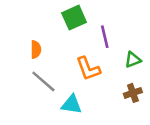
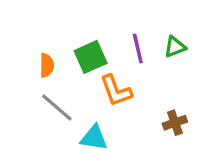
green square: (74, 18) -> (91, 57), moved
green triangle: (133, 60) -> (175, 47), moved

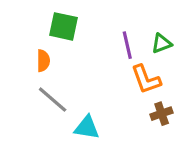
green square: (91, 57) -> (63, 26), moved, turned 36
orange L-shape: (116, 91) -> (146, 79), moved

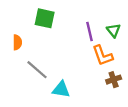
green triangle: (162, 44) -> (114, 30), turned -48
orange semicircle: (43, 61) -> (17, 42), moved

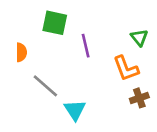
purple line: (89, 31) -> (86, 46), moved
cyan triangle: (61, 89) -> (75, 110), turned 48

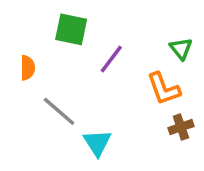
purple line: (86, 46) -> (111, 59), turned 50

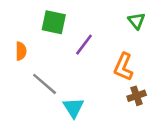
green triangle: (181, 49) -> (137, 21), moved
orange L-shape: (164, 89) -> (123, 67), turned 44

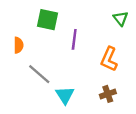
purple line: (84, 45) -> (74, 39), turned -30
brown cross: (137, 96) -> (108, 94), moved

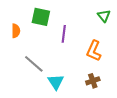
orange semicircle: (18, 45) -> (16, 31), moved

